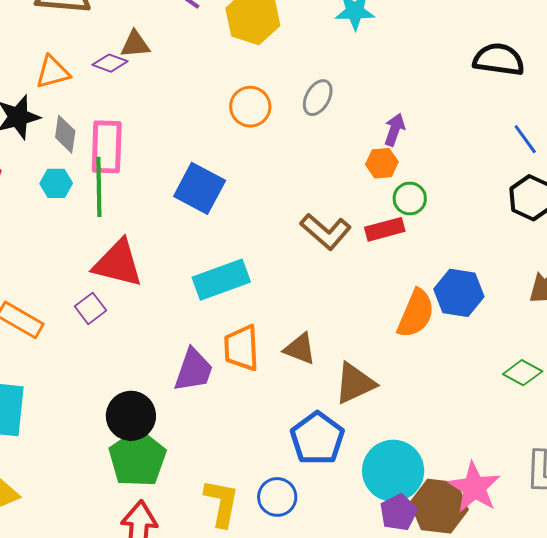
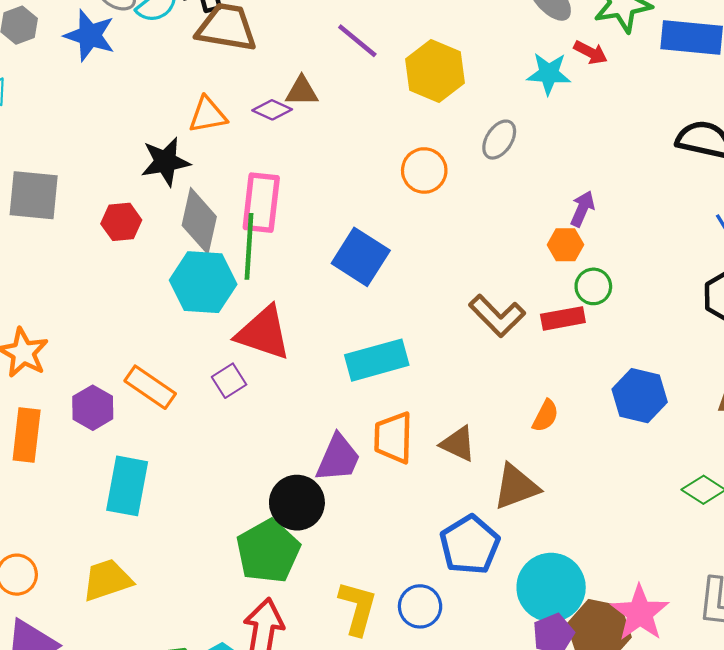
gray ellipse: (318, 98) -> (499, 140), moved
gray diamond: (65, 134) -> (199, 221), moved, size x1.5
cyan hexagon: (56, 183) -> (203, 282), moved, size x1.8
orange semicircle: (416, 313) -> (545, 416), moved, size x0.6
black circle: (131, 416) -> (297, 503), moved

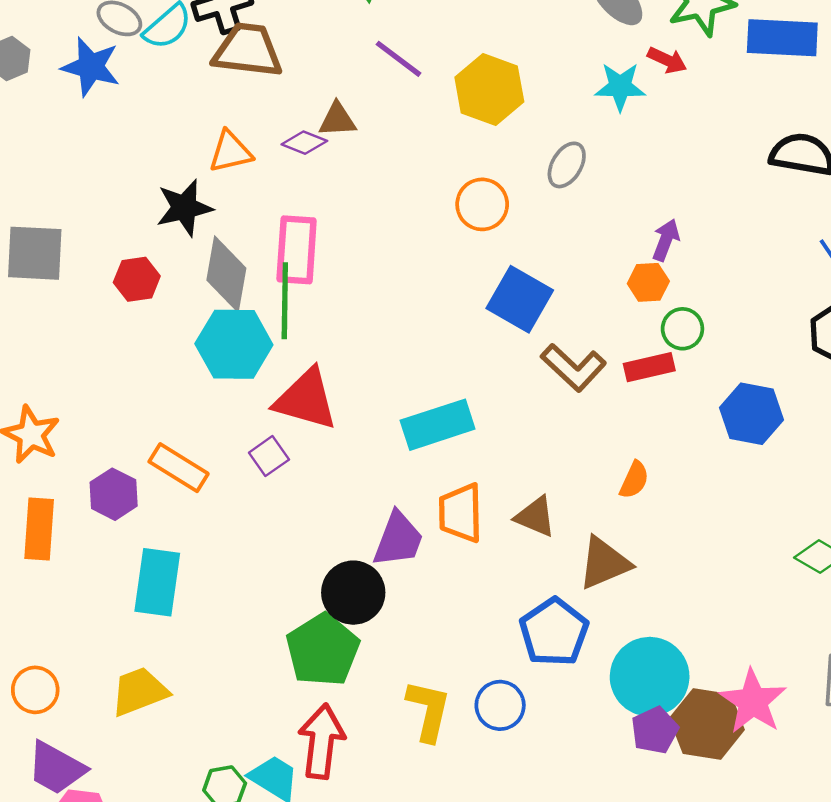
blue square: (361, 257) -> (520, 299), moved
blue hexagon: (640, 396) -> (751, 414), moved

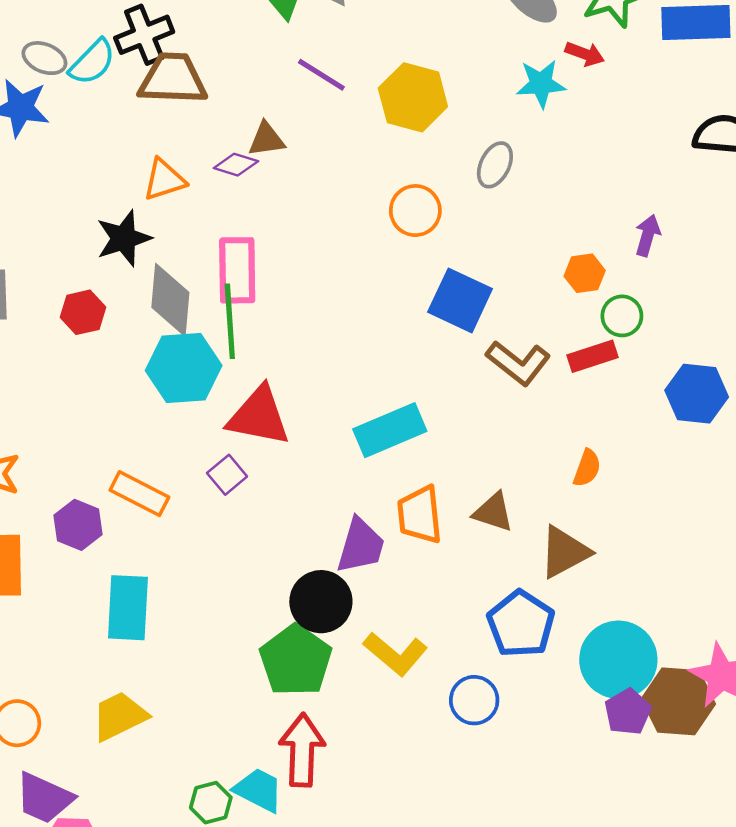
purple arrow: (666, 240) -> (648, 235), moved
yellow L-shape: (429, 711) -> (395, 654), moved, turned 122

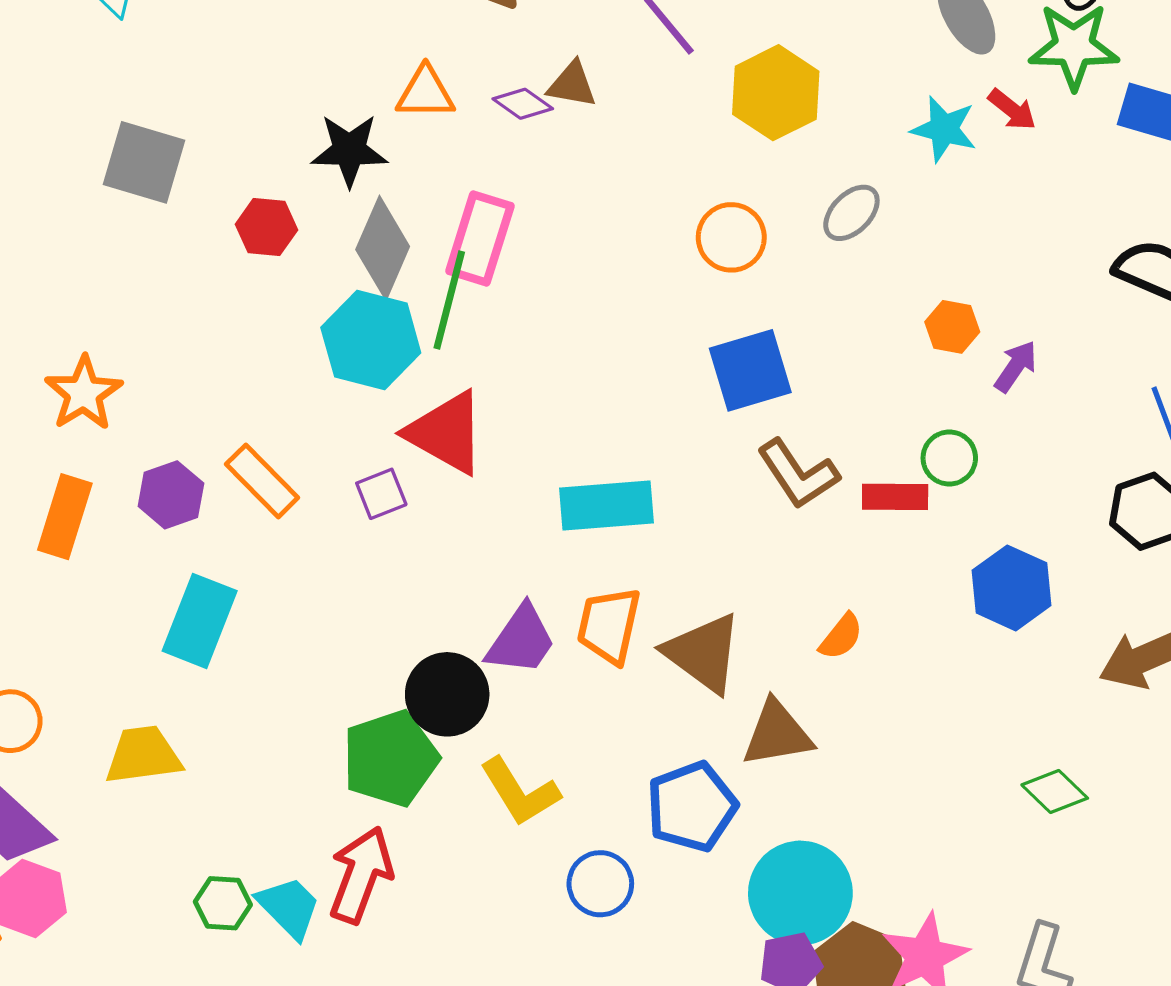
orange hexagon: (585, 273) -> (952, 327), moved
blue square: (460, 300) -> (750, 370), turned 30
brown triangle: (493, 512) -> (703, 653), size x1.5

